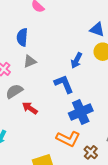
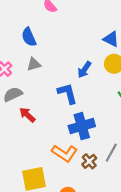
blue semicircle: (22, 37) -> (29, 37), turned -36
brown cross: (91, 152) -> (89, 161), moved

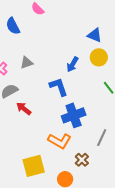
blue semicircle: (29, 37) -> (13, 26), moved
brown cross: (89, 161) -> (82, 160), moved

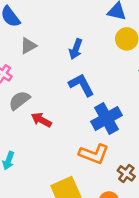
gray triangle: (27, 63) -> (28, 46), moved
blue arrow: (72, 64) -> (76, 49), moved

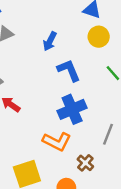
blue L-shape: (81, 85) -> (69, 70), moved

